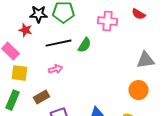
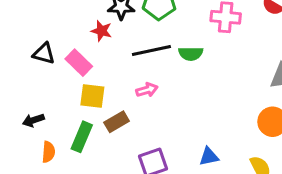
green semicircle: (84, 45) -> (191, 54), turned 56
brown rectangle: (42, 97) -> (117, 122), moved

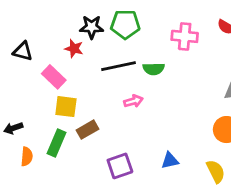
black triangle: (44, 54) -> (23, 51), moved
pink arrow: (147, 90) -> (133, 101), moved

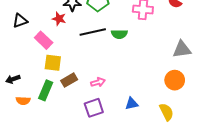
black triangle: (23, 51) -> (20, 21), turned -35
pink arrow: (133, 101) -> (98, 82), moved
orange semicircle: (27, 157) -> (23, 101), turned 88

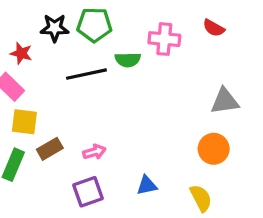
red star: (59, 19) -> (21, 53), moved
green semicircle: (119, 34) -> (128, 60), moved

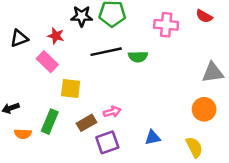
green semicircle: (128, 60) -> (138, 57), moved
yellow square: (24, 122) -> (71, 88), moved
brown rectangle: (50, 149) -> (87, 123), moved

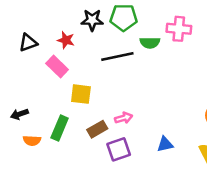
green semicircle: (138, 57) -> (150, 43), moved

